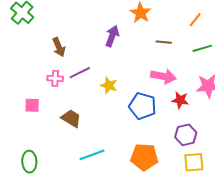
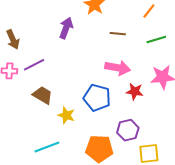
yellow star: (109, 85) -> (66, 115), moved
brown trapezoid: (71, 118) -> (43, 95), moved
purple hexagon: (186, 135) -> (128, 130), moved

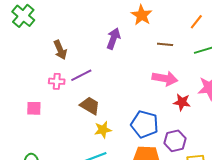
blue pentagon: (97, 98) -> (145, 124), moved
yellow star: (66, 115) -> (103, 130), moved, turned -30

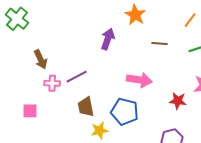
brown arrow: (60, 50) -> (41, 59), moved
pink arrow: (165, 78) -> (139, 80), moved
brown trapezoid: (90, 106) -> (86, 107), turned -130
blue pentagon: (145, 124) -> (125, 112), moved

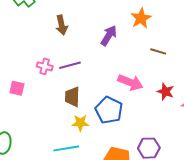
brown arrow: (41, 59) -> (62, 25), moved
red star: (178, 101) -> (166, 92), moved

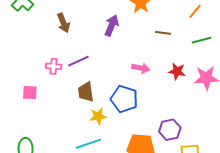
pink arrow: (130, 82) -> (141, 68), size x0.7

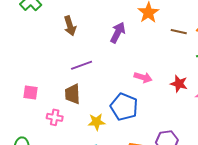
brown line: (163, 33) -> (179, 32), moved
pink cross: (54, 66) -> (55, 117), moved
brown trapezoid: (86, 92) -> (73, 94), moved

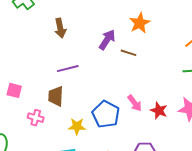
brown line: (179, 32) -> (128, 53), moved
pink arrow: (143, 77) -> (135, 103), moved, turned 30
red star: (179, 84) -> (159, 110), moved

